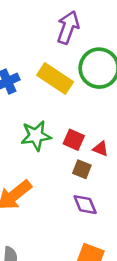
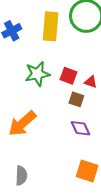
yellow rectangle: (55, 78) -> (51, 26), turned 64

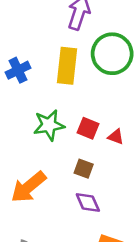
brown square: (76, 99) -> (84, 169), moved
purple diamond: (80, 128) -> (88, 203), moved

